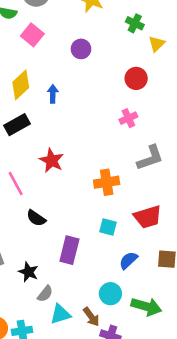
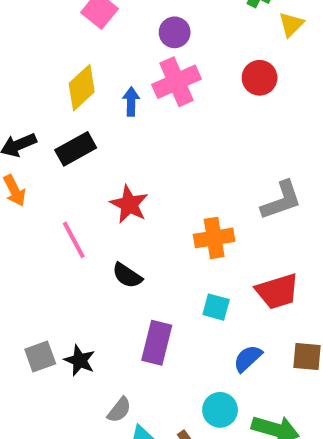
pink cross: (128, 118) -> (177, 82), moved, size x1.6
black semicircle: (36, 218) -> (127, 275), moved
black star: (28, 272) -> (80, 360), moved

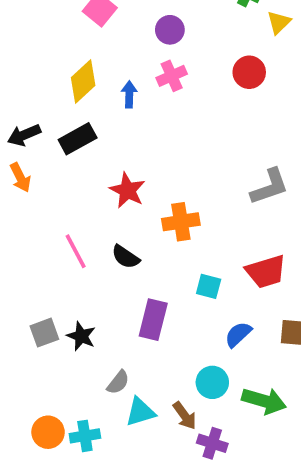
pink cross: (177, 82) -> (172, 76), size x0.7
orange cross: (214, 238) -> (181, 222), moved
pink line: (74, 240) -> (76, 251), moved

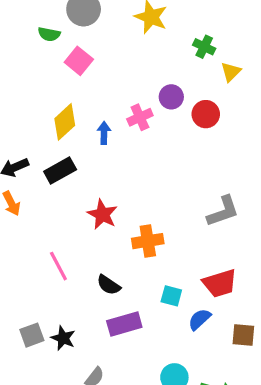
purple circle: (170, 30) -> (171, 97), moved
black semicircle: (126, 257) -> (109, 285), moved
purple rectangle: (153, 320) -> (124, 324), turned 60
blue semicircle: (238, 334) -> (199, 319), moved

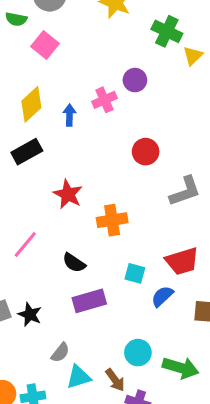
green cross: (204, 47) -> (167, 31), size x1.4
red circle: (206, 114) -> (146, 152), moved
pink line: (58, 266) -> (25, 244), turned 68

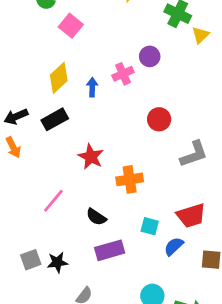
black star: (30, 315) -> (57, 262), turned -30

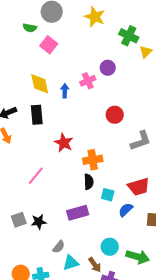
yellow diamond: (59, 78) -> (40, 84), turned -60
black rectangle: (55, 119) -> (37, 115), turned -66
black semicircle: (96, 217) -> (89, 182), moved, turned -126

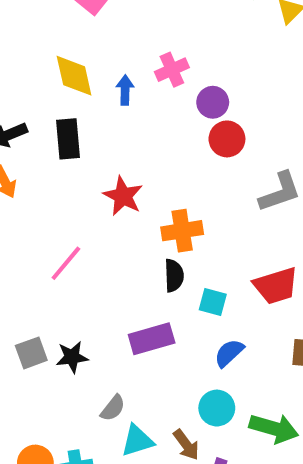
purple circle: (108, 68) -> (213, 102), moved
blue semicircle: (126, 210) -> (229, 353), moved

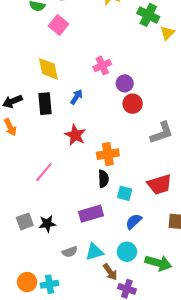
blue arrow: (125, 90) -> (76, 97), moved, turned 32
gray semicircle: (113, 408) -> (70, 252), turned 32
cyan triangle: (137, 441) -> (94, 252), moved

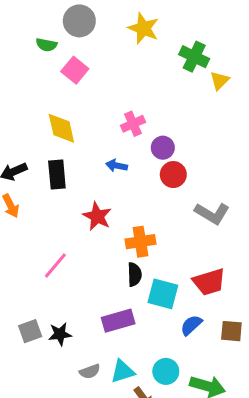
blue arrow: (76, 97) -> (117, 166), moved, turned -112
gray L-shape: (162, 133) -> (212, 213), turned 50
cyan square: (125, 193) -> (163, 294), size x1.5
blue semicircle: (134, 221) -> (191, 325), moved

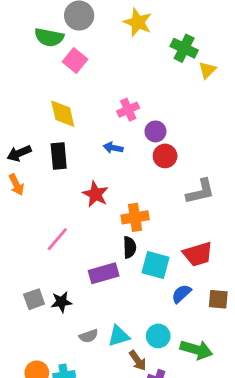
green semicircle: (46, 45) -> (49, 37), size x1.5
gray L-shape: (212, 213) -> (200, 191), turned -44
purple rectangle: (118, 321) -> (104, 273), moved

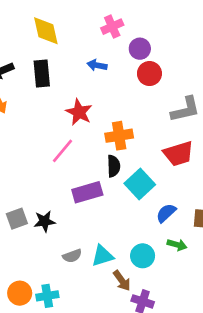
pink line: (57, 239) -> (62, 151), moved
red trapezoid: (198, 254) -> (178, 154), moved
cyan square: (155, 265) -> (140, 184), turned 32
green arrow: (196, 350) -> (177, 245), moved, size x0.6

